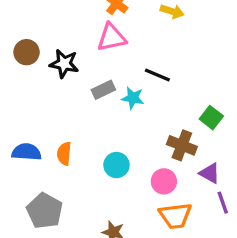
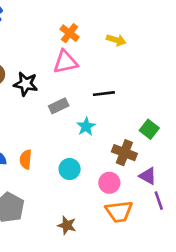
black line: (157, 75) -> (104, 94), turned -30
cyan star: (133, 98) -> (86, 126), moved, turned 30

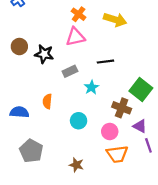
yellow arrow: (116, 40) -> (115, 20), size x1.5
green square: (149, 129) -> (141, 90), size x1.5
orange semicircle: (26, 159) -> (47, 101), moved

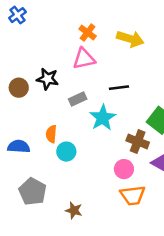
brown circle: (19, 47) -> (19, 88), moved
cyan star: (91, 87) -> (103, 118), size x1.5
cyan circle: (79, 121) -> (66, 152), moved
brown star: (76, 165) -> (74, 210), moved

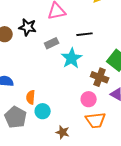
orange semicircle: (51, 134) -> (31, 97), moved
cyan circle: (66, 152) -> (43, 111), moved
brown star: (74, 210) -> (63, 132), moved

